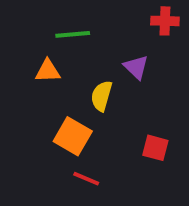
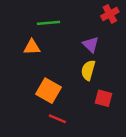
red cross: (165, 21) -> (110, 14), turned -30
yellow semicircle: (102, 96) -> (88, 70), moved

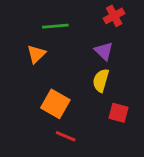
red cross: (110, 14) -> (114, 16), moved
orange triangle: (32, 47) -> (36, 54), turned -42

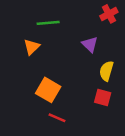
red cross: (114, 16) -> (109, 14), moved
yellow semicircle: (101, 80) -> (106, 71), moved

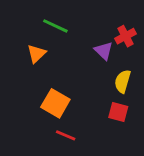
red cross: (109, 14) -> (126, 36), moved
green line: (48, 23) -> (55, 26), turned 30

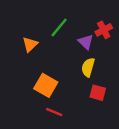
green line: (55, 26) -> (59, 27), moved, turned -75
yellow semicircle: (123, 81) -> (88, 67), moved

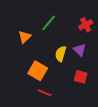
purple triangle: (86, 42) -> (80, 50), moved
yellow semicircle: (88, 67) -> (61, 54), moved

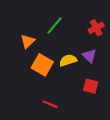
yellow semicircle: (61, 54) -> (68, 60), turned 56
orange square: (38, 71) -> (42, 65), moved

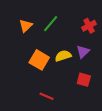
orange triangle: (28, 41) -> (26, 26), moved
purple triangle: (89, 56) -> (83, 52), turned 32

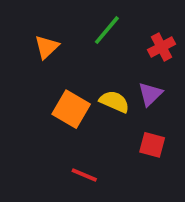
green line: (51, 24) -> (107, 30), moved
yellow semicircle: (63, 56) -> (114, 102), turned 42

